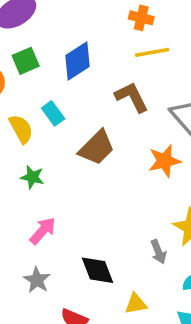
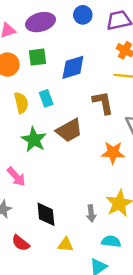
green star: (32, 177) -> (34, 140), moved, size x1.5
pink arrow: (43, 231) -> (16, 177), turned 80

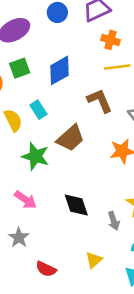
black diamond: (46, 214) -> (76, 205), moved
yellow triangle: (66, 245) -> (94, 260), turned -35

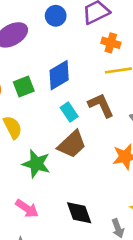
green square: (20, 68) -> (24, 86), moved
cyan rectangle: (38, 110) -> (69, 112), moved

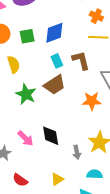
pink arrow: (27, 208) -> (25, 138), moved

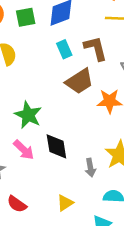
brown trapezoid: (55, 85) -> (79, 81), moved
green star: (26, 94) -> (28, 115), moved

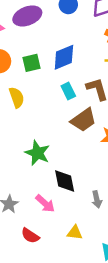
pink arrow: (24, 150) -> (45, 203), moved
yellow triangle: (65, 203) -> (75, 233), turned 42

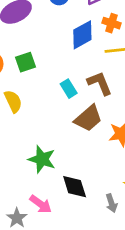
blue diamond: (64, 57) -> (82, 35), moved
pink arrow: (45, 203) -> (41, 204), moved

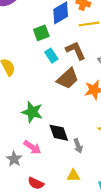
green square: (26, 62) -> (41, 33), moved
gray arrow: (111, 203) -> (78, 146), moved

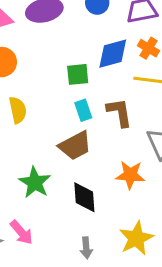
brown trapezoid: (68, 79) -> (75, 146), moved
black diamond: (59, 133) -> (84, 197), moved

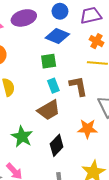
blue diamond: (113, 54) -> (57, 36), moved, turned 40
black diamond: (84, 197) -> (57, 145), turned 50

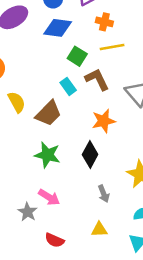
green square: (49, 61) -> (77, 56), moved, turned -35
brown trapezoid: (49, 110) -> (48, 113), moved
orange star: (87, 129) -> (104, 121), moved

